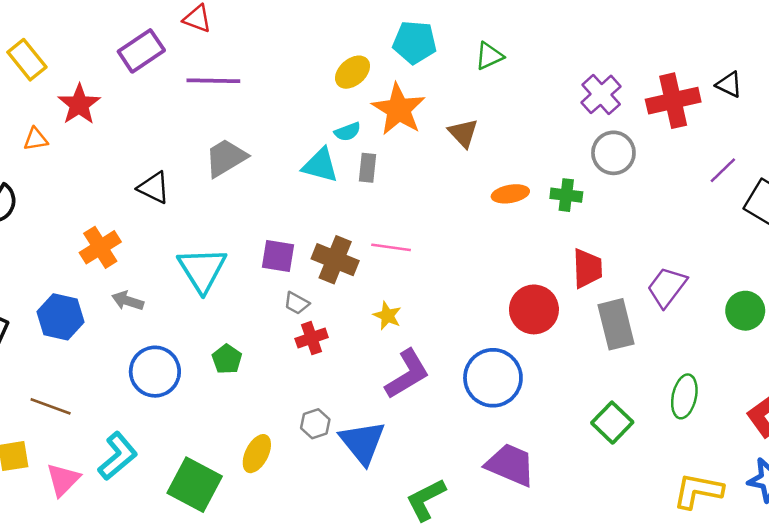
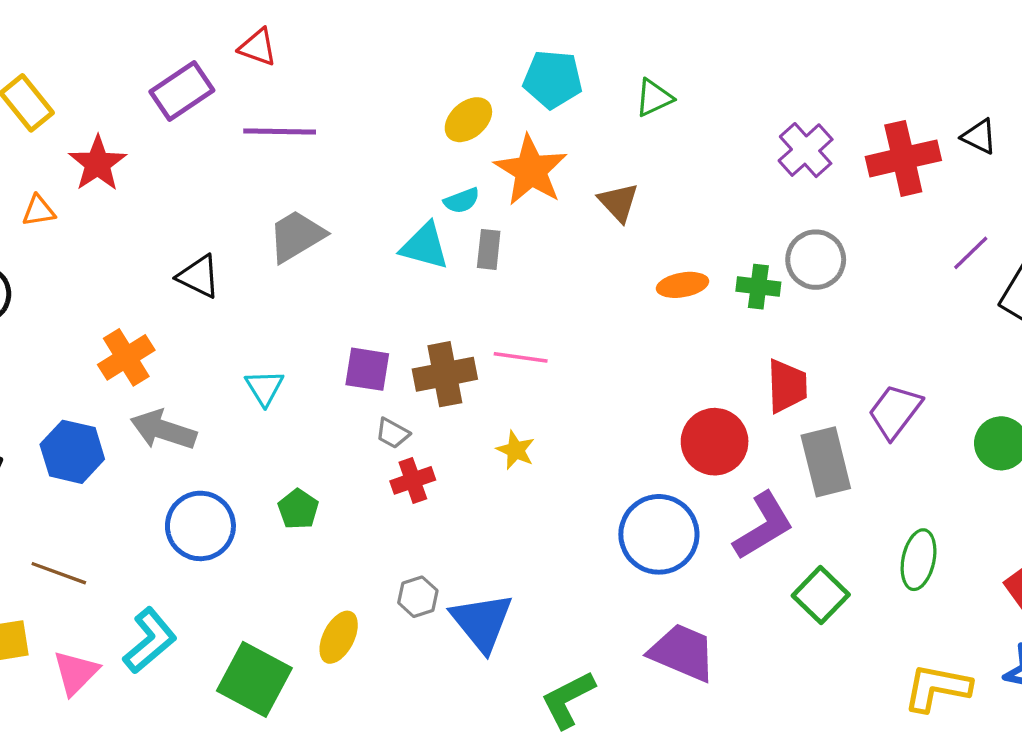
gray circle: (613, 153) -> (816, 260), moved
brown cross: (335, 260) -> (445, 374), turned -33
cyan triangle: (202, 270) -> (264, 388), size x0.6
gray arrow: (128, 301) -> (163, 430), size x1.5
purple L-shape: (407, 374) -> (763, 526), moved

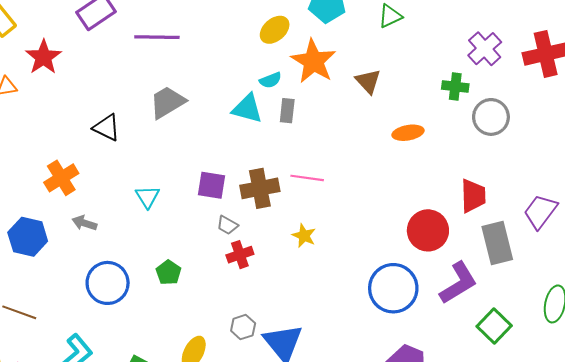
green cross: (758, 287) -> (455, 87), moved
gray arrow: (163, 430) -> (84, 223), size x0.6

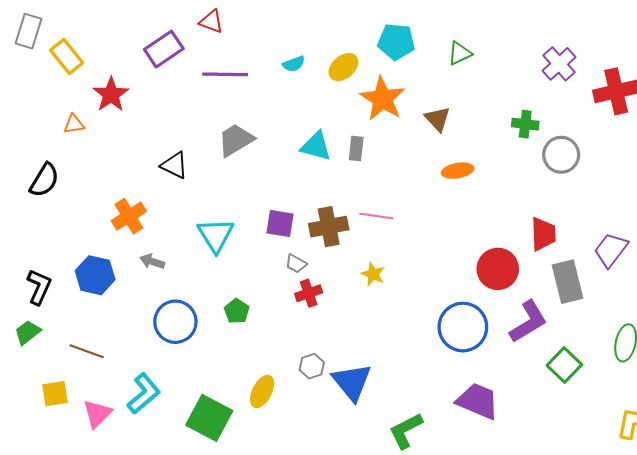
purple cross: (485, 49) -> (559, 64), moved
cyan semicircle: (270, 80) -> (294, 64), moved
orange ellipse: (408, 133) -> (458, 171), moved
cyan triangle: (147, 197) -> (216, 235), size x1.5

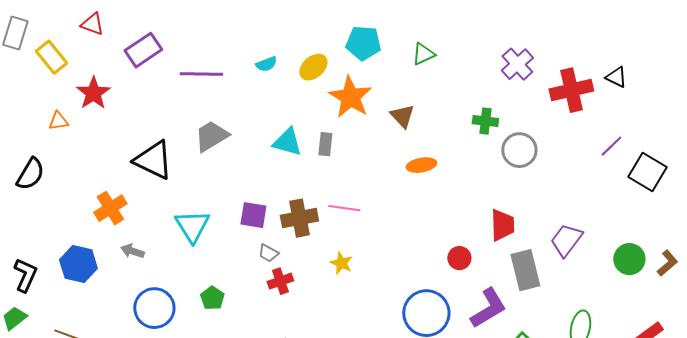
red triangle: (211, 22) -> (92, 24), moved
black triangle: (174, 165) -> (153, 160), size x1.5
red circle: (498, 269) -> (459, 258), size x0.6

